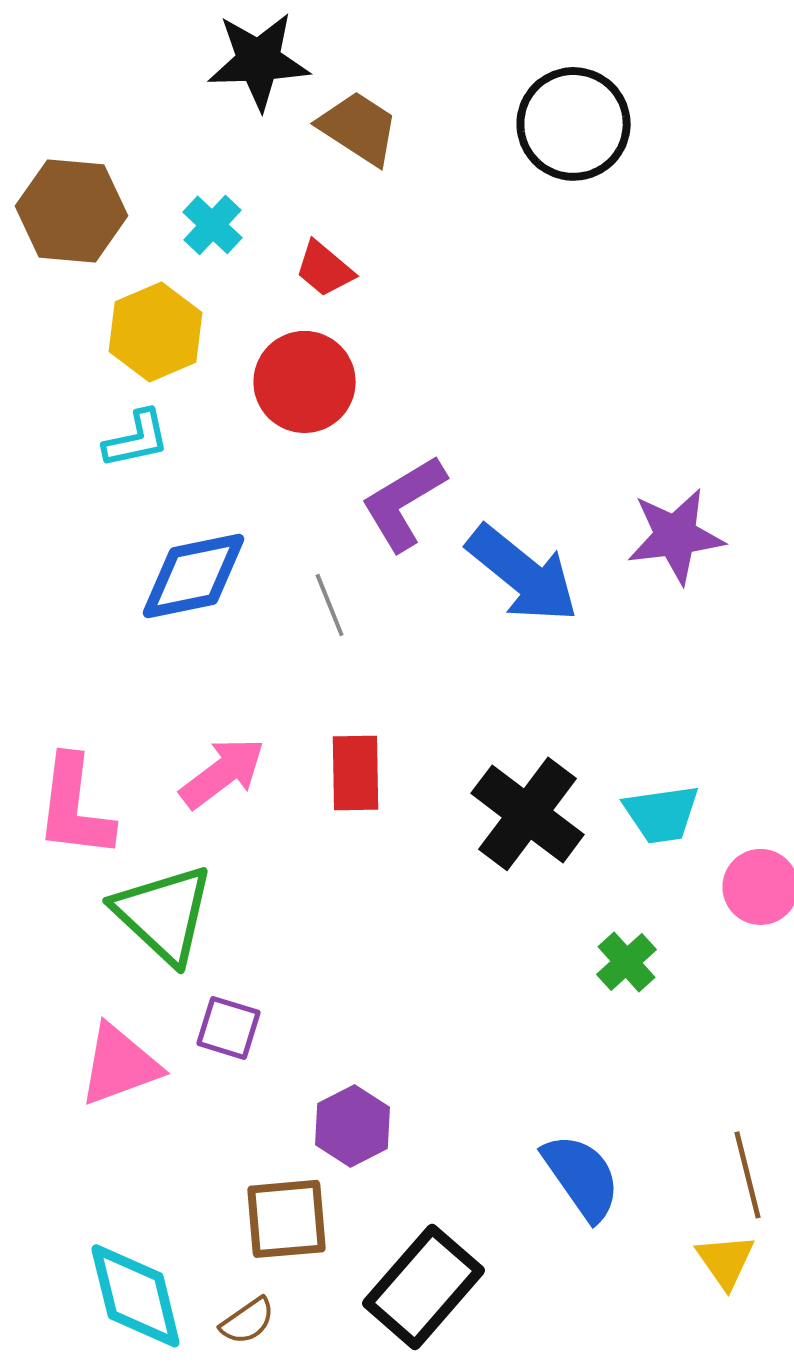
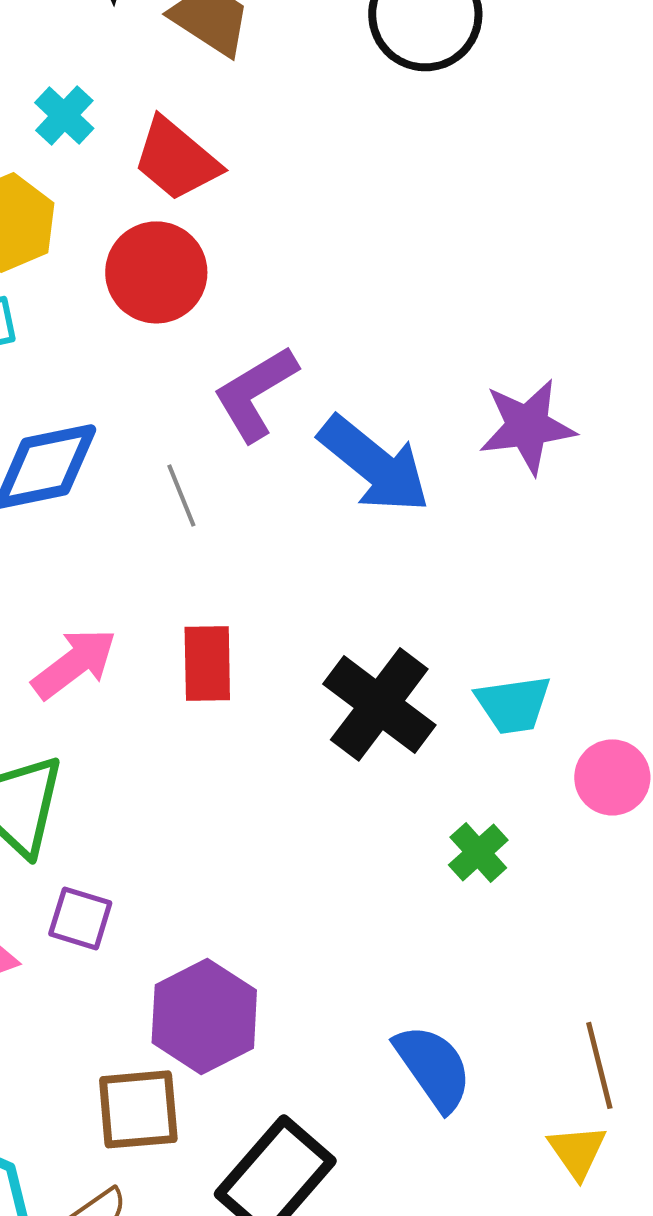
red trapezoid: (325, 269) -> (176, 159), size x1.5
purple hexagon: (353, 1126) -> (204, 1016), size x1.4

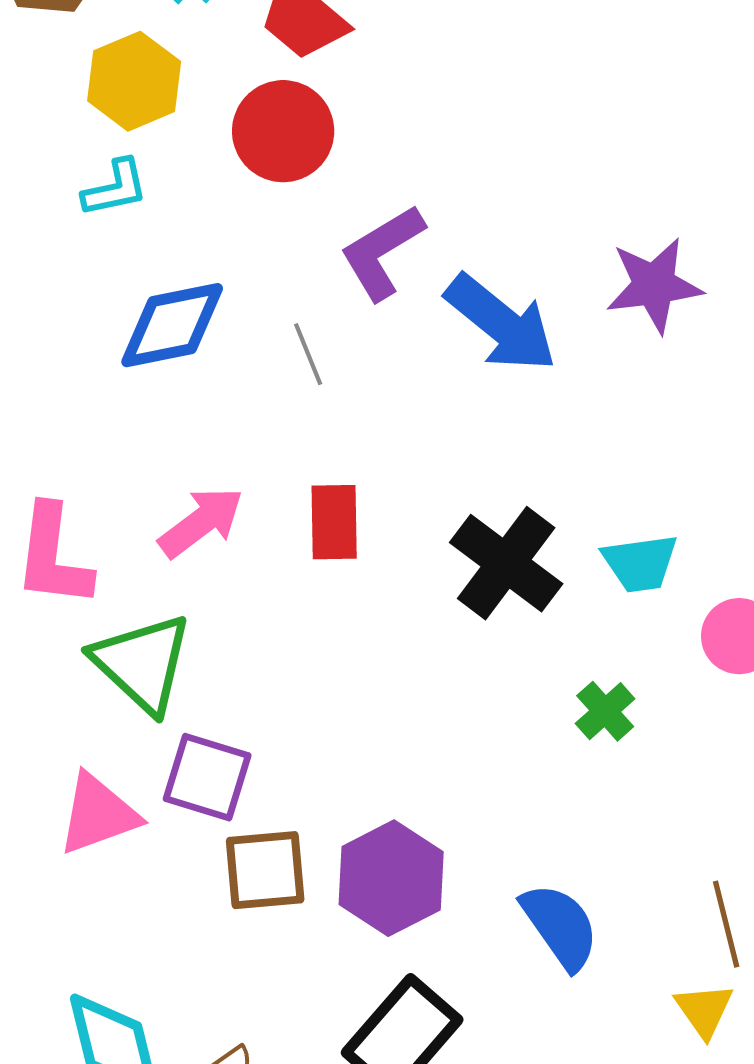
purple square: (80, 918) -> (207, 777), size x1.4
purple hexagon: (204, 1016) -> (391, 878), moved
brown square: (138, 1109) -> (265, 870), moved

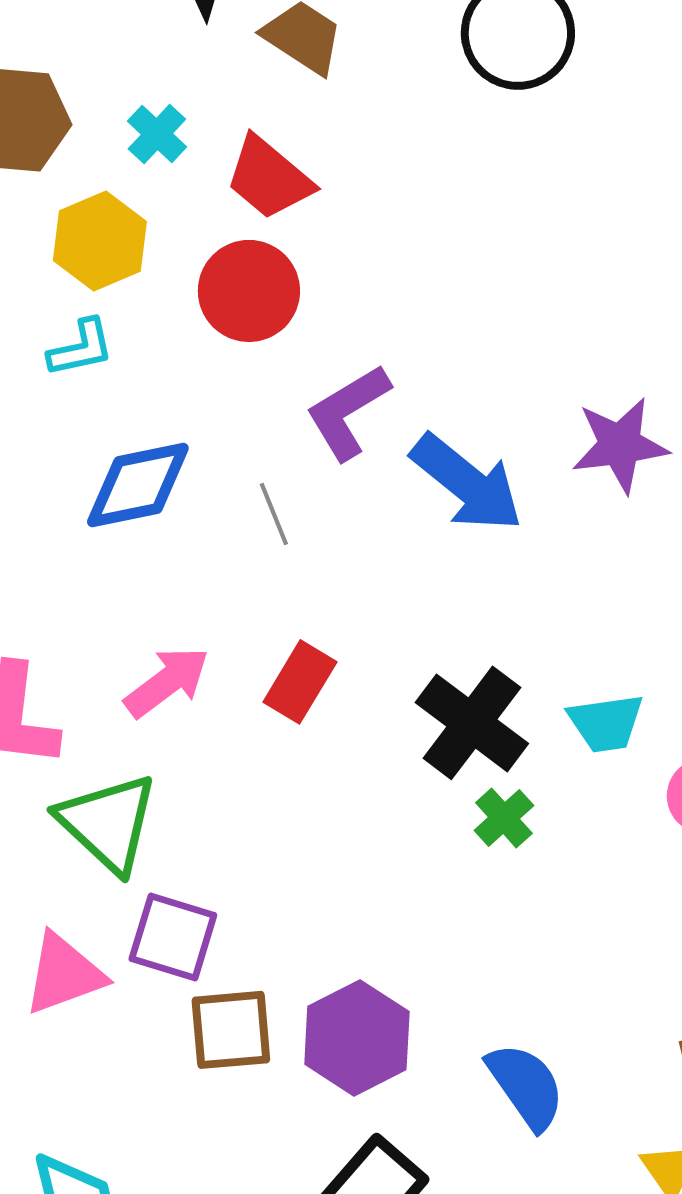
red rectangle: (334, 522) -> (300, 682), turned 32
green cross: (605, 711) -> (504, 818), moved

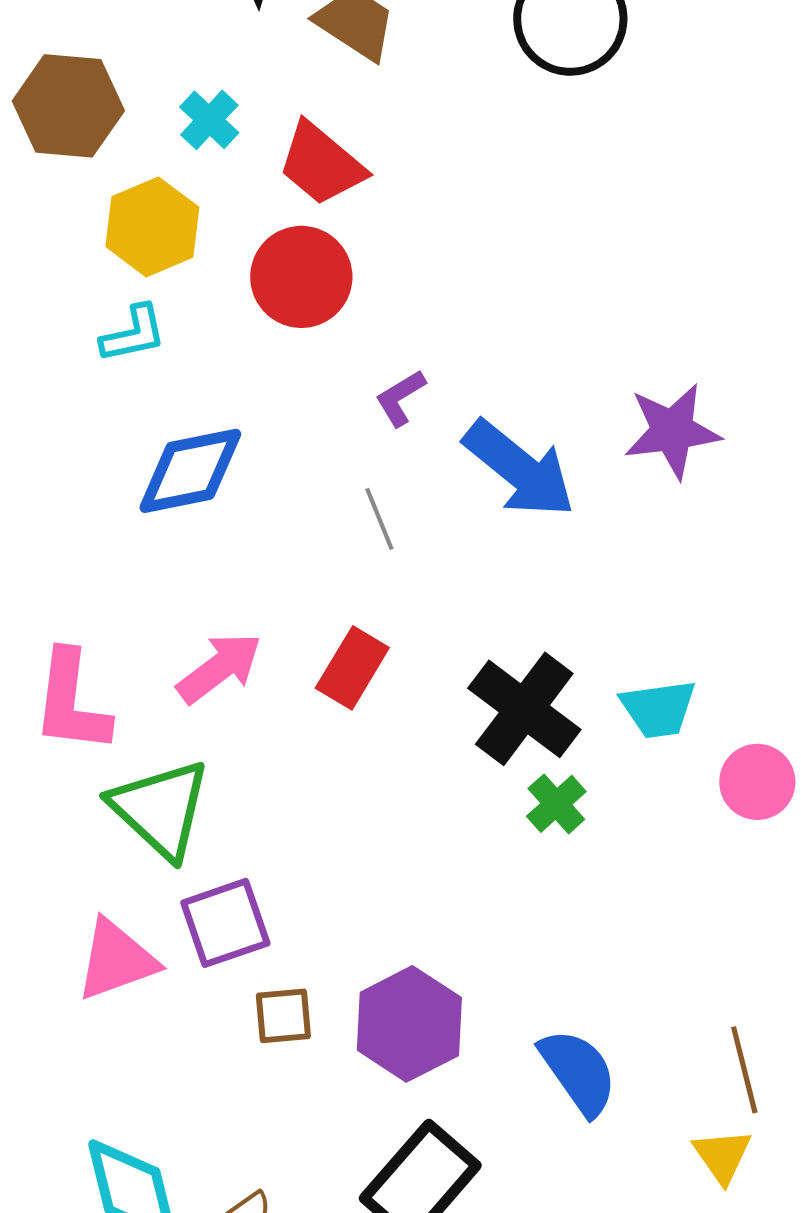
purple L-shape: (348, 412) -> (400, 398), size x0.6
gray line: (274, 514) -> (379, 519), moved
purple square: (173, 937) -> (225, 923), turned -36
brown square: (231, 1030) -> (283, 1016), size x0.7

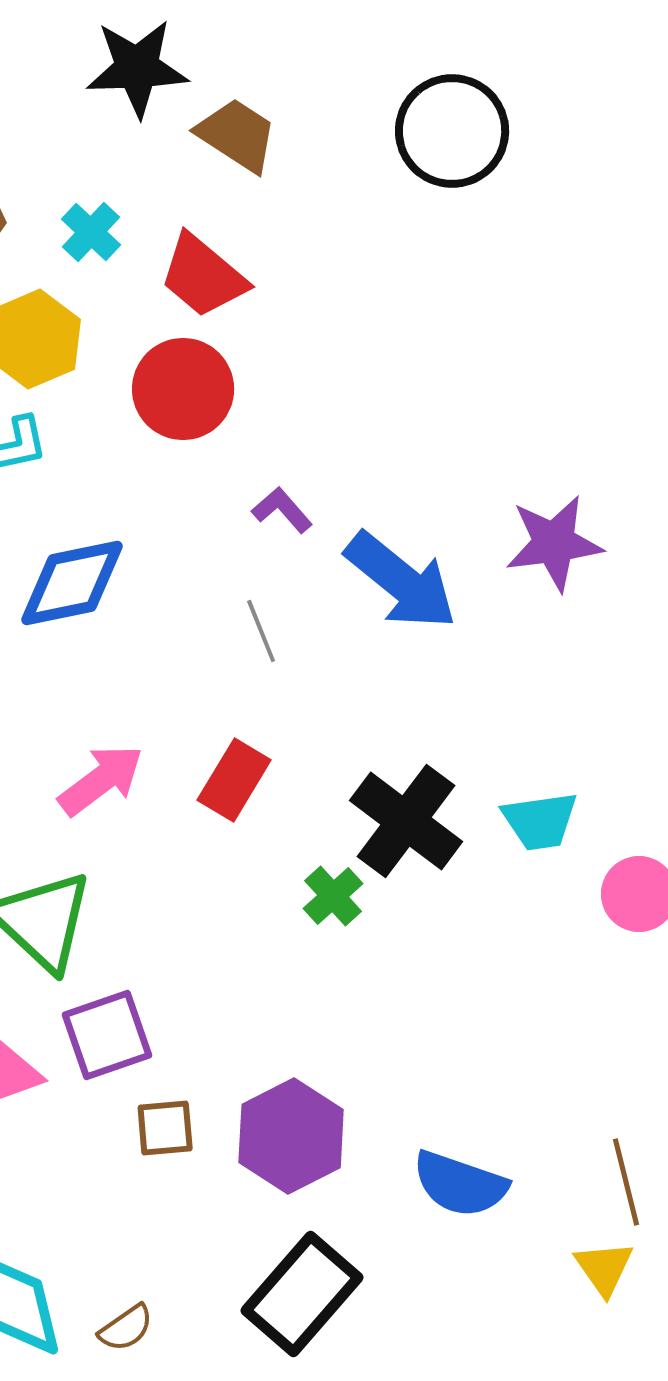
purple L-shape: (400, 398) -> (282, 510), turned 80
green cross: (556, 804) -> (333, 896), moved
blue semicircle: (578, 1072) -> (460, 1184), turned 144

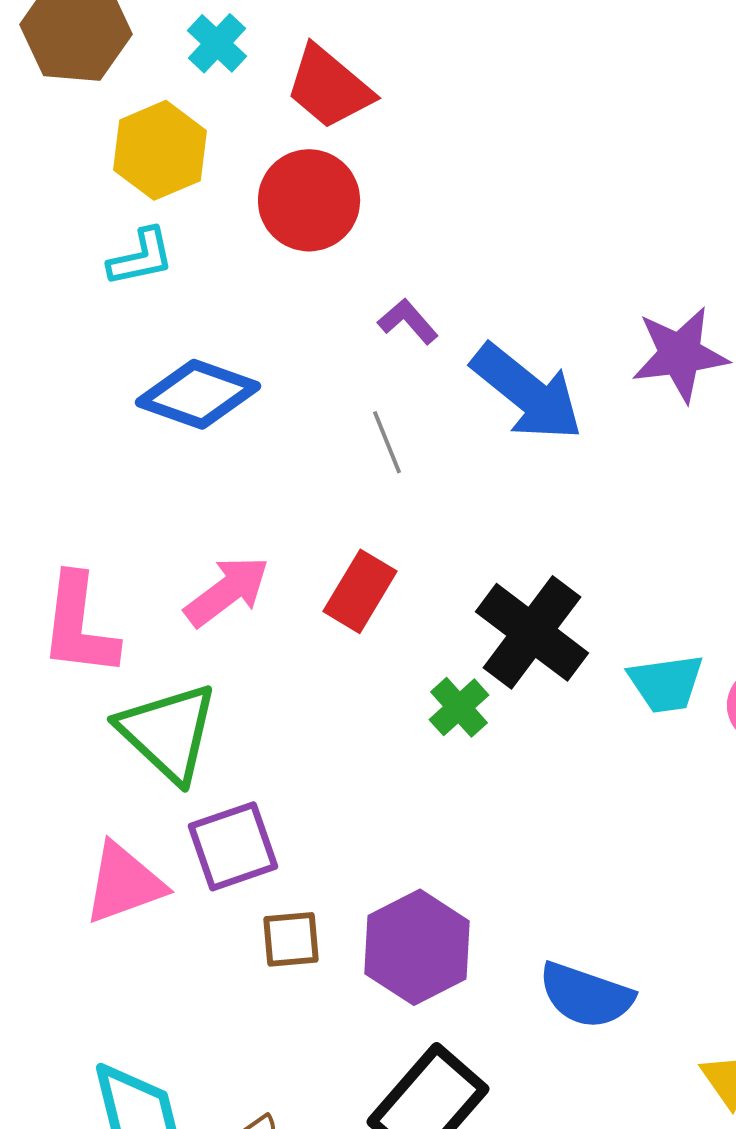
blue diamond: (72, 583) -> (198, 394), turned 31
cyan trapezoid: (540, 821) -> (666, 683), moved

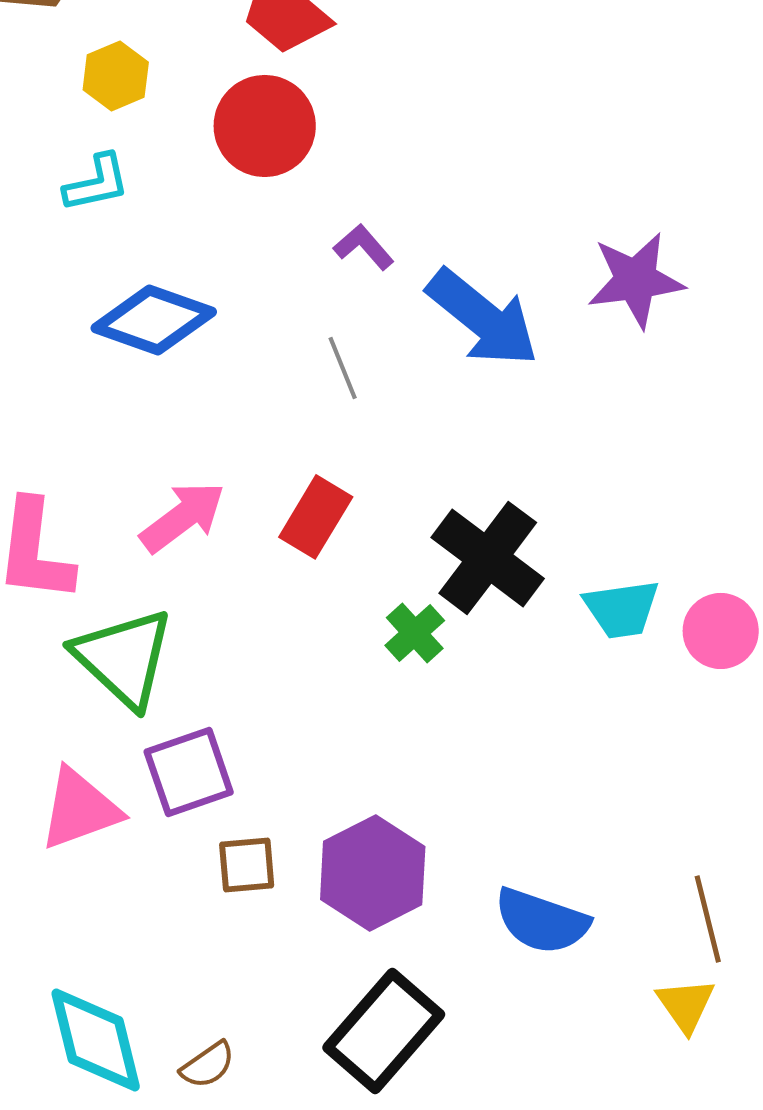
yellow hexagon: (160, 150) -> (116, 76), size x0.7

